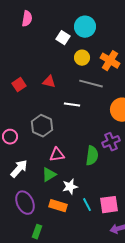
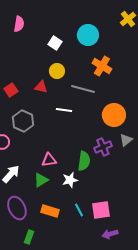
cyan circle: (85, 27) -> (88, 35), moved
yellow circle: (82, 58) -> (57, 71), moved
gray hexagon: (42, 126) -> (23, 121), moved
white star: (70, 187) -> (70, 180), moved

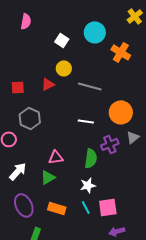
orange cross: (102, 66) -> (121, 52), moved
red triangle: (41, 87) -> (48, 84), turned -40
red square: (11, 90) -> (18, 87), turned 32
white line: (64, 110) -> (86, 121), moved
white star: (70, 180) -> (88, 185), moved

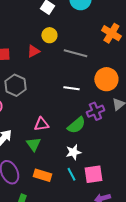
orange cross: (121, 52) -> (111, 33), moved
green semicircle: (91, 158) -> (76, 125), turned 42
green triangle: (48, 177) -> (33, 144), turned -35

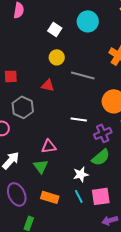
red triangle: (33, 51) -> (48, 85), moved, turned 40
white line: (71, 88) -> (79, 119), moved
green semicircle: (76, 125) -> (101, 157), moved

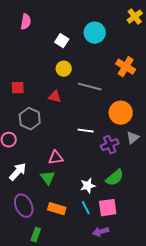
green semicircle: (101, 157) -> (115, 178), moved
purple arrow: (110, 220) -> (101, 232), moved

